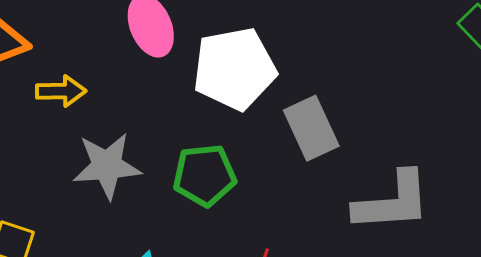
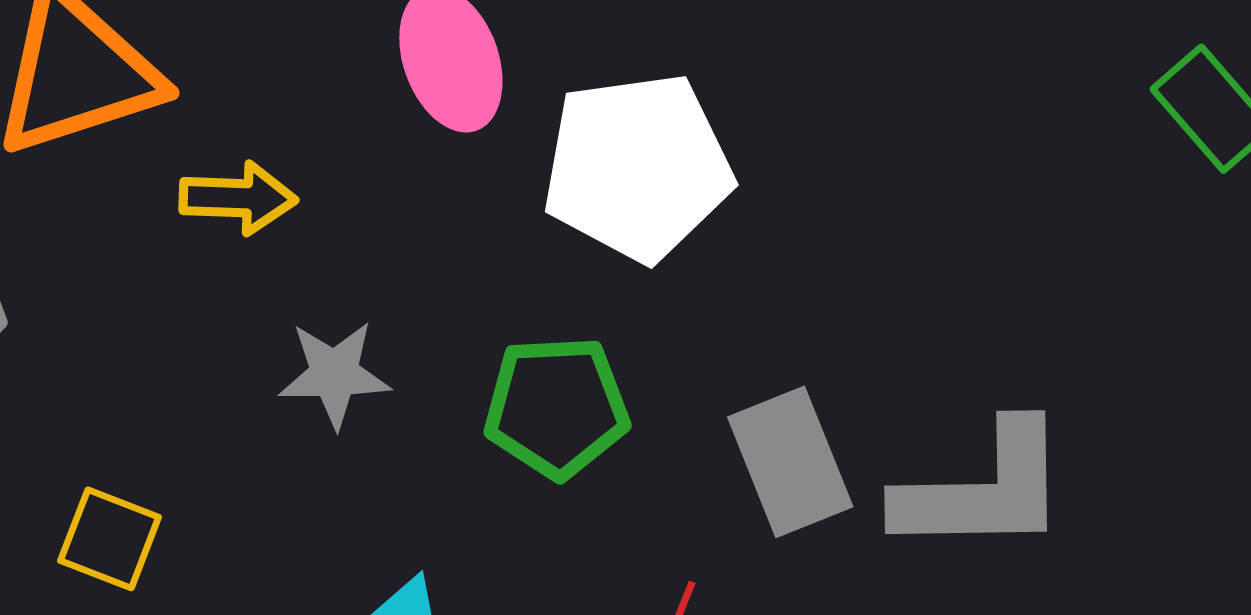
gray rectangle: (311, 128) -> (790, 462), moved
gray star: (107, 166) -> (334, 374), size x0.7

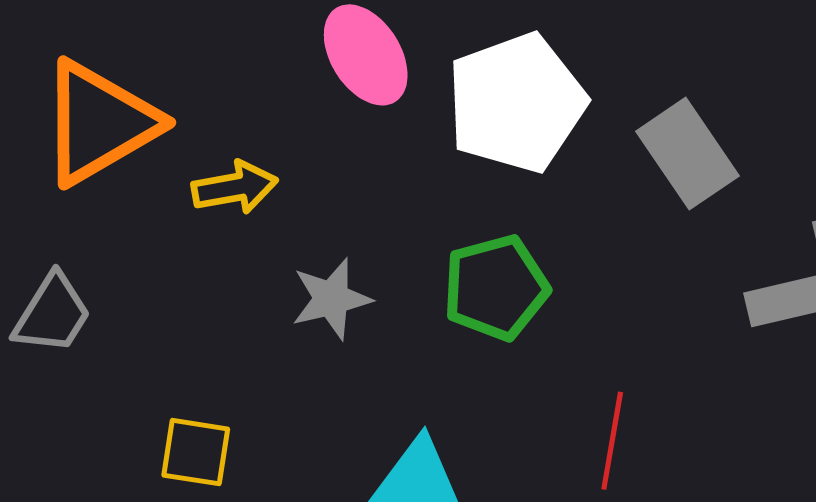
gray rectangle: (790, 462) -> (688, 154), moved

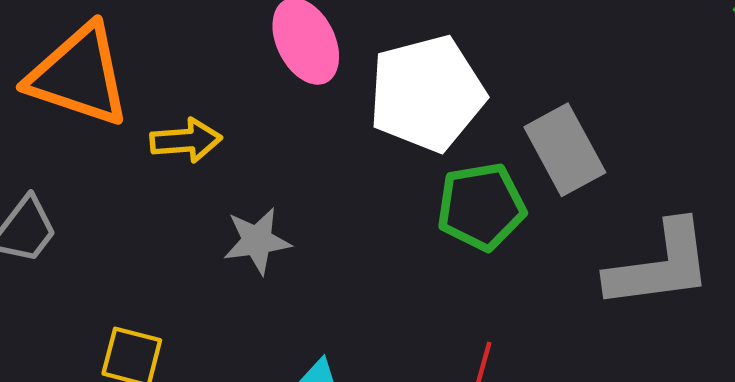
orange triangle: (99, 123) -> (79, 75), turned 43
green pentagon: (496, 288) -> (481, 207), moved

